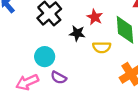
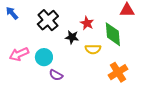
pink arrow: (27, 82) -> (19, 54), moved

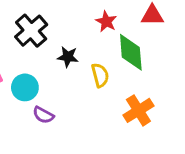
red star: (87, 23) -> (106, 21), moved
yellow semicircle: (93, 49) -> (100, 75), turned -105

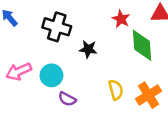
black cross: (31, 31) -> (57, 27), turned -32
yellow semicircle: (100, 75) -> (116, 90), moved

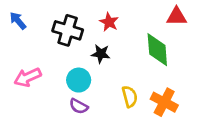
red star: (121, 19) -> (109, 22), moved
cyan circle: (51, 75) -> (79, 80), moved
orange cross: (149, 95) -> (164, 102), turned -30

